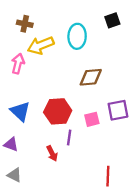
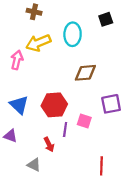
brown cross: (25, 24) -> (34, 12), moved
pink square: (92, 119) -> (84, 121), moved, turned 32
gray triangle: (15, 175) -> (34, 165), moved

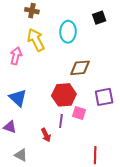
yellow arrow: (38, 43) -> (36, 40), turned 85
red hexagon: (54, 105) -> (64, 95), moved
gray triangle: (34, 165) -> (21, 155), moved

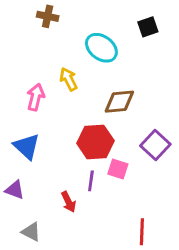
cyan ellipse: (68, 32) -> (101, 48), turned -55
yellow arrow: (36, 40) -> (69, 79), moved, size x0.7
pink arrow: (16, 56) -> (36, 97), moved
purple square: (104, 97) -> (155, 145), turned -36

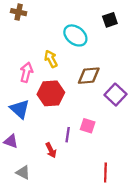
brown cross: (48, 16) -> (19, 12), moved
red hexagon: (95, 142) -> (51, 93), moved
purple square: (155, 145) -> (115, 95), moved

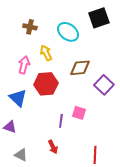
brown cross: (19, 12) -> (30, 27), moved
black square: (110, 20) -> (99, 18), size x1.5
red arrow: (51, 150) -> (53, 147), moved

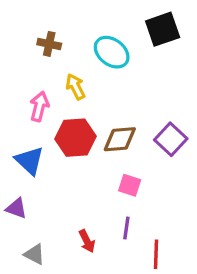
brown diamond: (80, 68) -> (120, 139), moved
purple line: (61, 121) -> (126, 228), moved

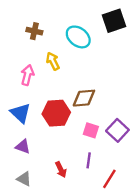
red hexagon: (75, 138) -> (56, 113), moved
purple square: (171, 139) -> (117, 130), moved
purple triangle: (16, 208) -> (23, 147), moved
red line: (156, 254) -> (109, 179), turned 30

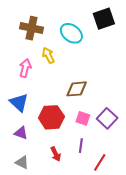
brown cross: (34, 31) -> (31, 28), size x1.5
red hexagon: (56, 113) -> (51, 117), moved

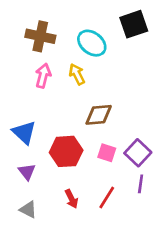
yellow arrow: (48, 55) -> (77, 74), moved
pink arrow: (25, 68) -> (43, 76), moved
purple triangle: (21, 133) -> (27, 172), turned 32
purple line: (81, 146) -> (141, 184), moved
red line: (100, 162) -> (107, 197), moved

